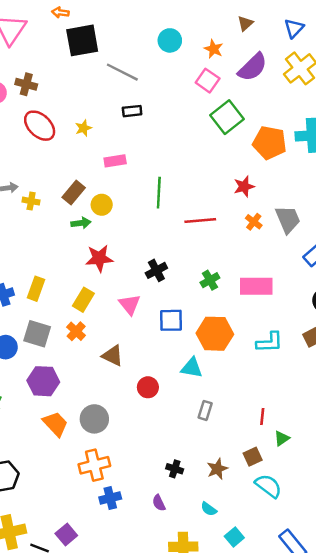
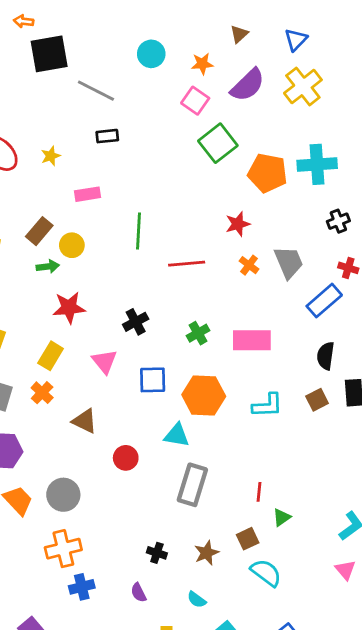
orange star: (214, 49) -> (202, 64), turned -30
gray rectangle: (205, 410) -> (192, 485), size x1.8

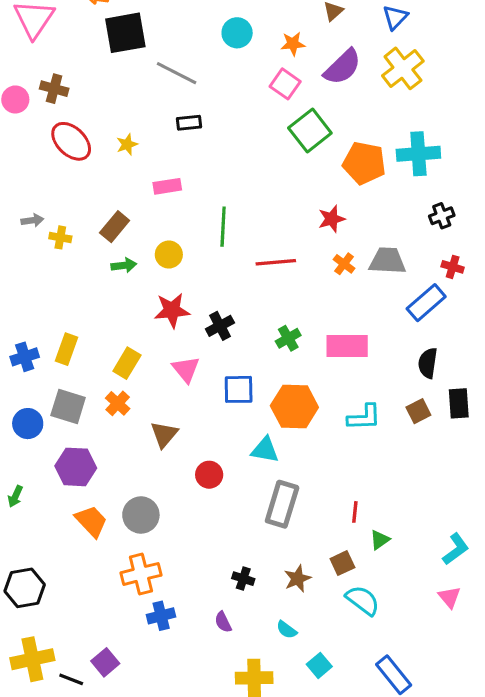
yellow circle: (72, 245) -> (169, 255), moved
gray trapezoid: (289, 262) -> (387, 261), turned -64
red star: (69, 308) -> (172, 310), moved
brown triangle: (85, 421) -> (164, 434), turned 44

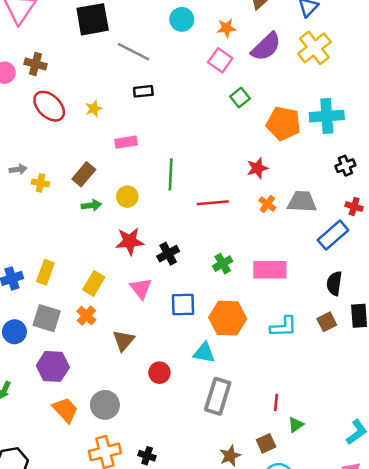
green square: (310, 130) -> (240, 97), size x0.6
black cross: (243, 579) -> (147, 456), moved

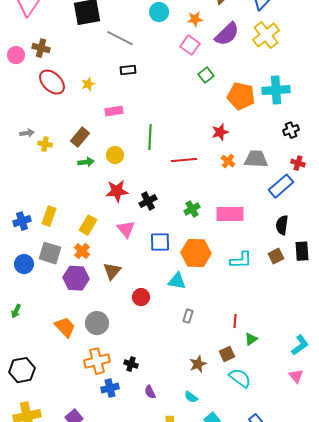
purple hexagon: (53, 366) -> (76, 278), moved
gray rectangle: (218, 396) -> (188, 316), size x0.5

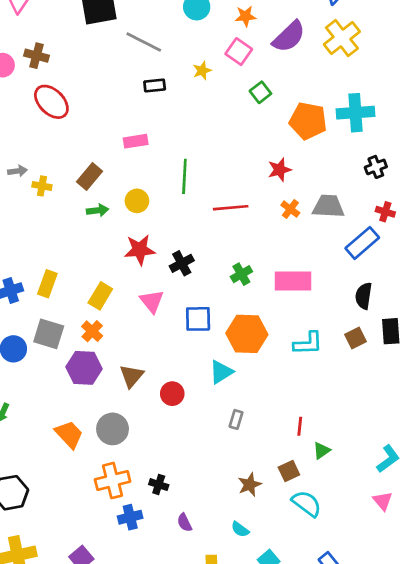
yellow star: (88, 84) -> (202, 71), moved
brown triangle: (112, 271) -> (132, 376), moved
cyan triangle: (177, 281) -> (221, 372), turned -42

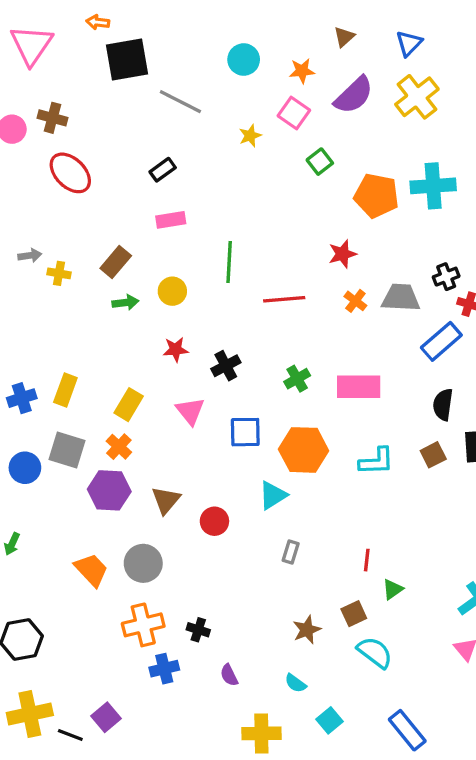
black rectangle: (155, 86) -> (163, 170), moved, turned -30
black cross: (376, 167) -> (446, 277), moved
red star: (140, 250) -> (176, 349), size x0.7

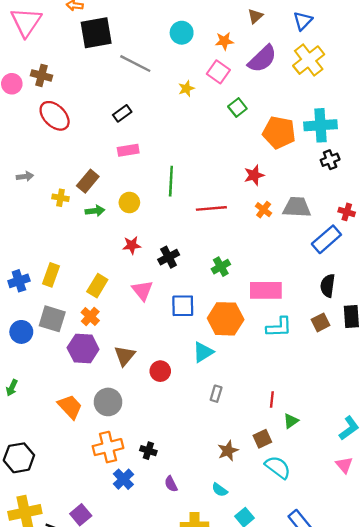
yellow cross: (59, 273) -> (61, 198), moved
black cross: (446, 277) -> (330, 160), moved
pink rectangle: (359, 387) -> (266, 290), moved
blue cross: (164, 669) -> (123, 479), turned -30

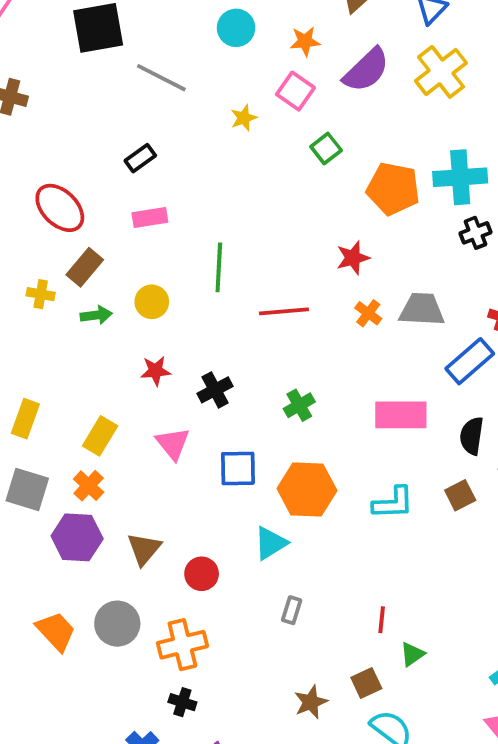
red ellipse: (55, 116) -> (60, 208), moved
pink rectangle: (266, 290) -> (401, 415), moved
orange cross: (108, 447) -> (182, 645), moved

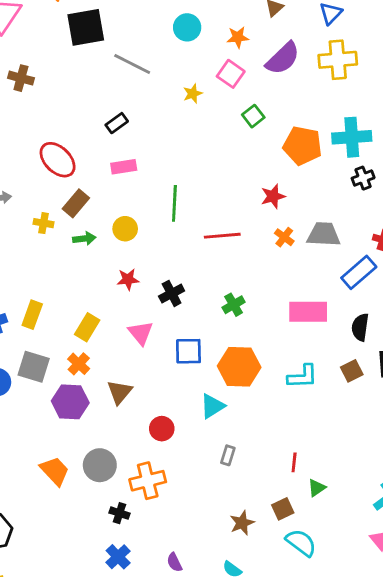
yellow cross: (441, 72) -> (338, 60), turned 33
brown triangle: (144, 549) -> (120, 392), moved
black cross: (182, 702) -> (120, 513), moved

